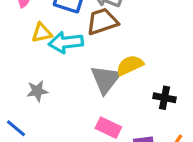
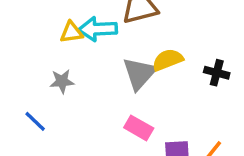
yellow triangle: (42, 33) -> (71, 32), moved
black cross: (165, 98) -> (217, 73), moved

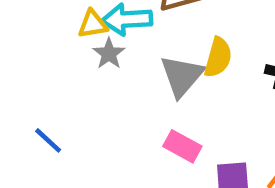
yellow semicircle: (168, 60) -> (218, 57), turned 128
gray star: (62, 81) -> (109, 54), moved, turned -30

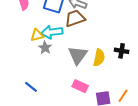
yellow semicircle: (218, 57) -> (99, 58), moved
blue line: (48, 140) -> (31, 87), moved

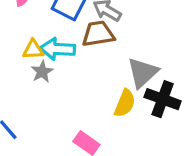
black cross: (122, 51) -> (163, 99), size x1.5
gray triangle: (78, 55) -> (143, 73), moved

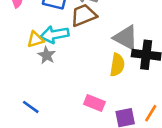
gray triangle: (143, 73) -> (126, 38), turned -36

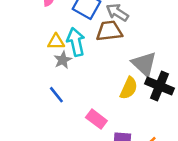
cyan arrow: (55, 35) -> (76, 42), turned 72
blue line: (31, 107) -> (56, 95), moved

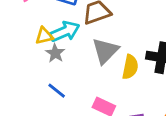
cyan arrow: (76, 42) -> (65, 31), turned 92
gray triangle: (144, 64) -> (105, 51), moved, turned 44

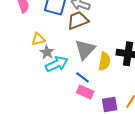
cyan arrow: (65, 31) -> (57, 64), moved
blue line: (57, 91) -> (83, 77), moved

